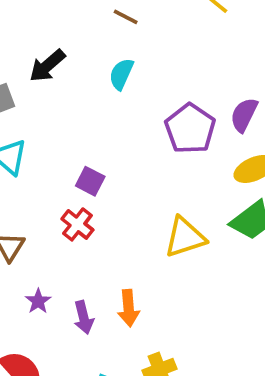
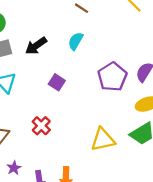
black arrow: (47, 66) -> (36, 46), moved
purple square: (90, 181) -> (57, 82), moved

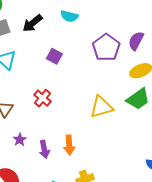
cyan semicircle: (76, 41) -> (69, 16), turned -102

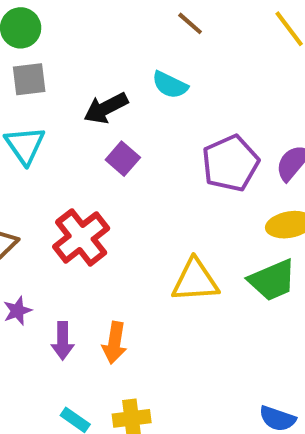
black arrow: (32, 23) -> (106, 108), moved
red cross: (43, 98) -> (81, 237), size x1.5

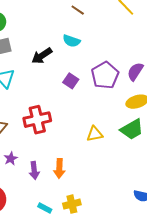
purple square: (123, 159) -> (71, 81), moved
red cross: (81, 237) -> (37, 120), turned 32
yellow triangle: (195, 281) -> (95, 134), size x0.7

